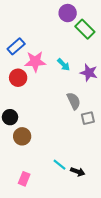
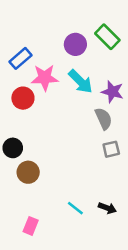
purple circle: (68, 13) -> (75, 44), moved
cyan arrow: (64, 65) -> (81, 81), size x1.5
gray semicircle: (74, 101) -> (104, 119), moved
black arrow: (78, 172) -> (107, 208), moved

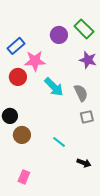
cyan arrow: (81, 81) -> (54, 87), moved
purple star: (112, 92) -> (88, 60), moved
cyan line: (75, 208) -> (59, 142), moved

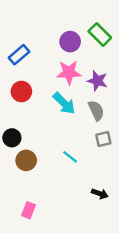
purple star: (88, 60) -> (97, 81), moved
pink star: (35, 61) -> (69, 72), moved
cyan line: (59, 142) -> (70, 157), moved

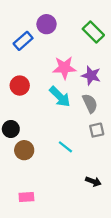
purple circle: (70, 42) -> (46, 24), moved
blue rectangle: (19, 55) -> (23, 41), moved
pink rectangle: (29, 210) -> (26, 197), turned 64

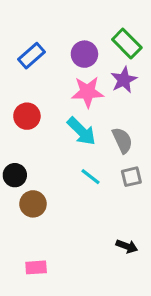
purple circle: (46, 24) -> (84, 54), moved
purple star: (91, 75) -> (124, 80), moved, turned 30
cyan line: (65, 147) -> (91, 177), moved

